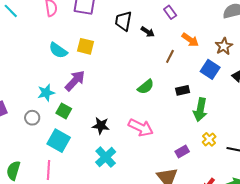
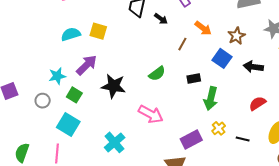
cyan semicircle: (58, 50) -> (71, 34), turned 126
black star: (101, 126) -> (114, 86), moved, size x1.4
purple rectangle: (182, 152) -> (191, 140), size x1.5

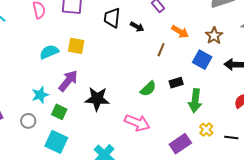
green semicircle: (157, 74) -> (148, 89), moved

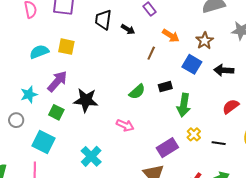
green square: (59, 112) -> (56, 112), moved
pink arrow: (137, 123) -> (125, 125), size x0.7

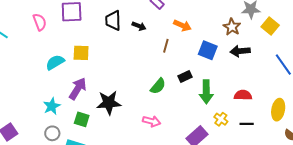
brown star: (205, 41) -> (232, 27), moved
red semicircle: (231, 106) -> (243, 95), moved, turned 48
gray circle: (16, 120) -> (52, 133), moved

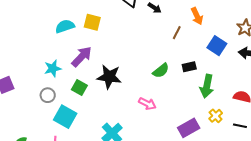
orange arrow: (182, 25) -> (197, 16), turned 30

